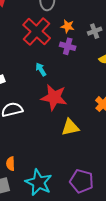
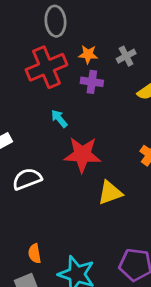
red cross: (37, 31) -> (46, 67), turned 32

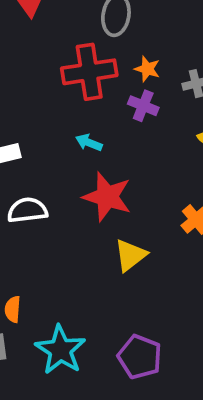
cyan arrow: (59, 119) -> (89, 143), turned -42
yellow triangle: (110, 193) -> (130, 255), turned -32

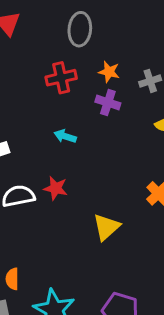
red cross: (89, 72) -> (61, 78), size x0.7
red star: (107, 197) -> (56, 188), moved, size x0.6

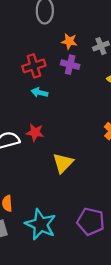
red cross: (61, 78) -> (34, 66), moved
yellow triangle: (106, 227) -> (63, 163), moved

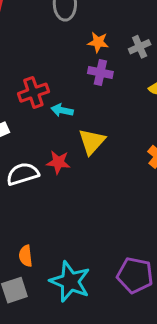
red cross: (34, 66) -> (33, 93), moved
yellow triangle: (63, 163) -> (92, 142), moved

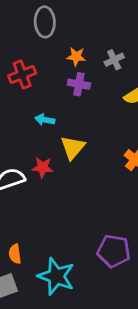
red cross: (33, 93) -> (22, 74), moved
purple pentagon: (135, 275) -> (114, 251), moved

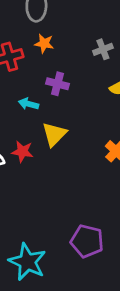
orange star: (76, 57) -> (44, 44), moved
purple cross: (79, 84) -> (57, 84), moved

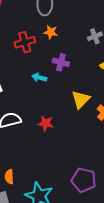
yellow triangle: (54, 134) -> (81, 99), moved
red star: (22, 152) -> (46, 123), moved

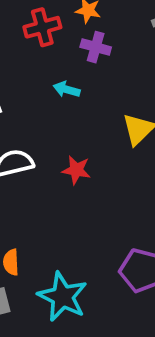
purple cross: (61, 62) -> (96, 47), moved

